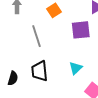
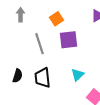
purple square: (81, 30) -> (69, 40), moved
black semicircle: (13, 78) -> (18, 76), moved

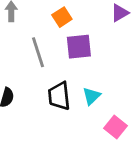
black trapezoid: (43, 78) -> (59, 96), moved

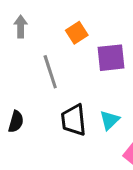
purple square: (79, 47) -> (111, 58), moved

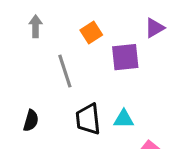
cyan triangle: (109, 120) -> (124, 119), turned 45

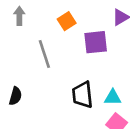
black trapezoid: (88, 119) -> (82, 95), moved
cyan triangle: (124, 119) -> (113, 97), moved

